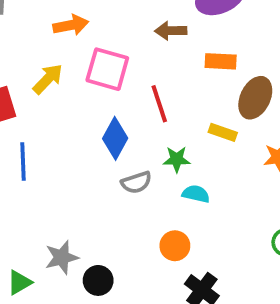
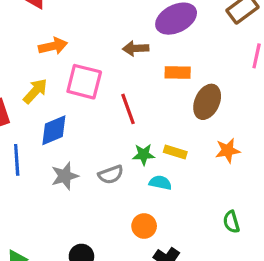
yellow rectangle: (223, 132) -> (175, 152), moved
blue diamond: (115, 138) -> (54, 130), moved, turned 40
gray star: (62, 257) -> (65, 176), moved

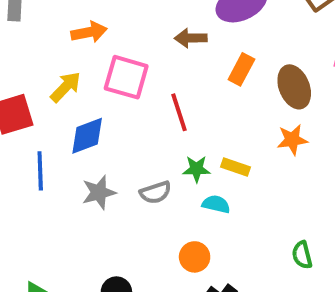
orange rectangle: (178, 73) -> (241, 69), turned -65
brown ellipse: (207, 102) -> (294, 87), moved, turned -48
orange star: (228, 150) -> (292, 140), moved

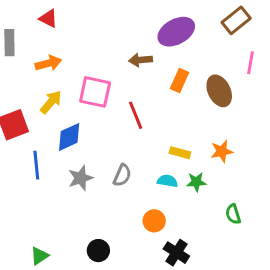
orange arrow: (89, 32) -> (48, 63), moved
orange star: (292, 140) -> (222, 151), moved
green star: (197, 169) -> (196, 182), moved
gray semicircle: (155, 192) -> (122, 175), turned -45

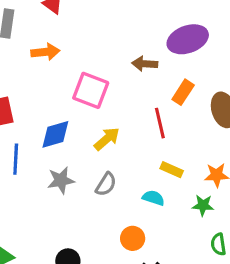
yellow arrow: (51, 102) -> (107, 139), moved
red line: (136, 115) -> (160, 123), moved
green star: (196, 182) -> (203, 205), moved

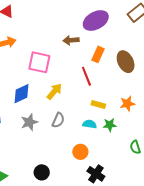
green star: (203, 205) -> (110, 125), moved

